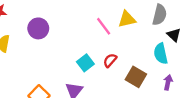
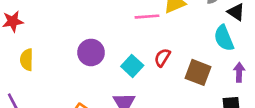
pink line: (104, 26) -> (147, 17), turned -48
purple circle: (38, 28) -> (91, 52), moved

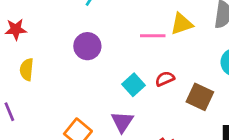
purple circle: (91, 52) -> (87, 46), moved
red semicircle: (162, 58) -> (165, 79), turned 30

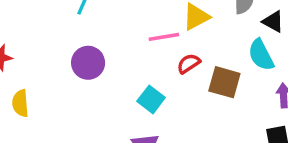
red semicircle: (165, 79) -> (189, 63), moved
brown square: (200, 97) -> (224, 82), moved

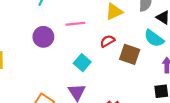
pink line: (164, 37) -> (75, 24), moved
cyan semicircle: (261, 55) -> (154, 38), turned -30

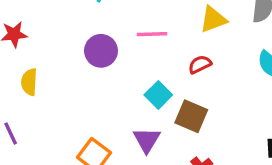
brown square: (130, 54) -> (191, 116), moved

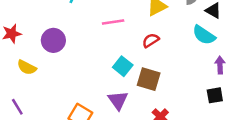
purple circle: (101, 51) -> (53, 40), moved
yellow semicircle: (29, 82) -> (27, 67), turned -60

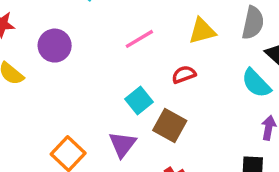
pink line: (113, 22) -> (139, 39), turned -35

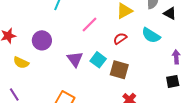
cyan semicircle: (256, 83) -> (151, 35), moved
purple triangle: (122, 144) -> (75, 59), moved

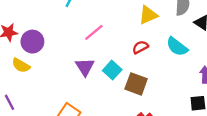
pink line: (90, 25) -> (94, 32), moved
purple circle: (42, 40) -> (32, 42), moved

